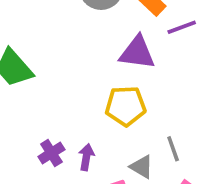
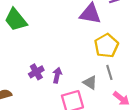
yellow pentagon: (126, 106) -> (106, 46), moved, turned -30

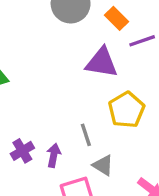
gray line: (109, 72) -> (86, 135), moved

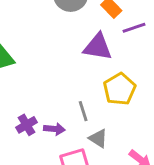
purple arrow: (54, 155) -> (54, 129), turned 84

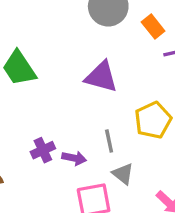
purple triangle: (98, 47) -> (101, 77), moved

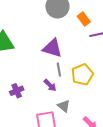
gray line: (109, 141) -> (59, 70), moved
purple arrow: (74, 158) -> (50, 85), moved, turned 32

